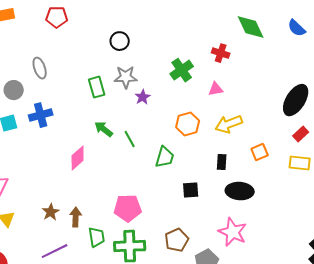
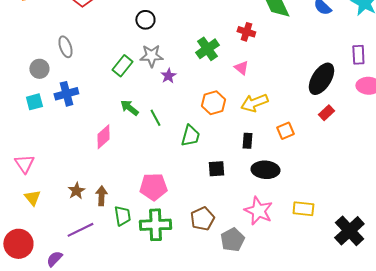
green rectangle: (97, 87) -> (122, 66), turned 55
pink triangle: (216, 89) -> (241, 68), turned 49
yellow rectangle: (300, 163) -> (303, 209), moved

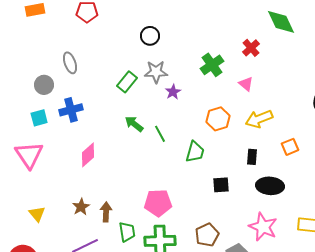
red cross: (246, 32) -> (251, 48), turned 30
pink diamond: (103, 137) -> (88, 155), moved
pink triangle: (24, 164) -> (29, 155), moved, size x1.4

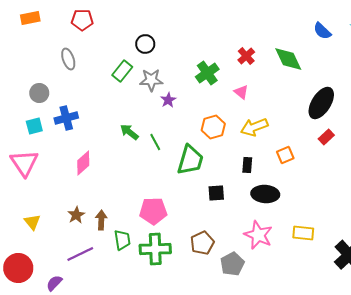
green diamond: (281, 22) -> (288, 59), moved
gray ellipse: (70, 63) -> (68, 59), moved
green rectangle: (127, 82) -> (122, 71), moved
green trapezoid: (195, 152) -> (190, 160), size x1.4

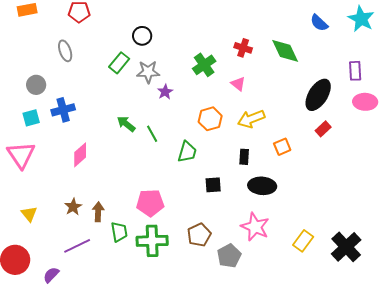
red cross: (246, 56) -> (243, 48), turned -30
green trapezoid: (190, 160) -> (187, 152), size x0.7
yellow rectangle: (303, 233) -> (303, 241), moved, turned -60

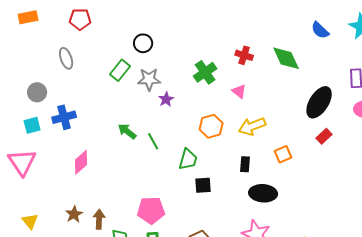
black square: (213, 185) -> (203, 185), moved

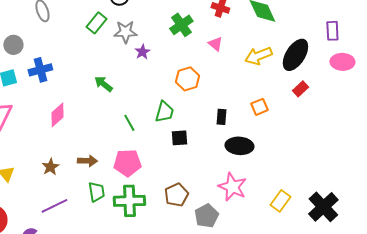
yellow arrow: (252, 126) -> (258, 56), moved
green line: (153, 141) -> (129, 123), moved
brown arrow: (99, 219) -> (87, 161), moved, turned 90

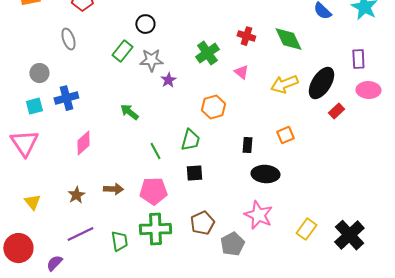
red rectangle: (300, 89) -> (336, 111), moved
black square: (179, 138) -> (194, 173), moved
green trapezoid: (96, 192) -> (119, 241), moved

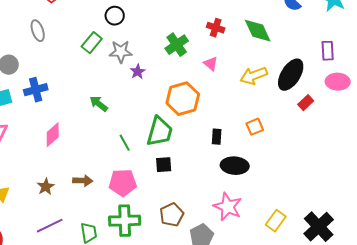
orange hexagon: (213, 107) -> (183, 99), size x1.4
green trapezoid: (190, 140) -> (160, 132), size x1.4

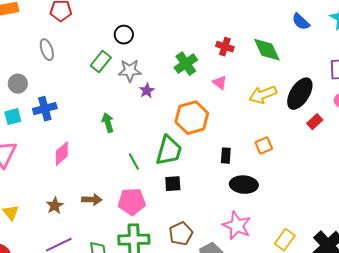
green arrow: (99, 104) -> (108, 123), turned 36

